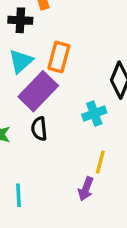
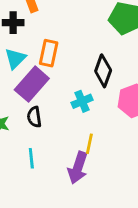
purple arrow: (86, 189) -> (78, 168), size x1.5
cyan line: (18, 195) -> (31, 158), moved

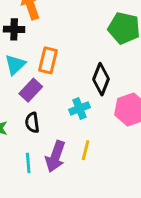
purple rectangle: (32, 84) -> (31, 90), size x0.7
purple arrow: (78, 168) -> (55, 156), moved

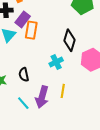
purple rectangle: (31, 90) -> (23, 19), moved
cyan line: (28, 163) -> (23, 103), turned -32

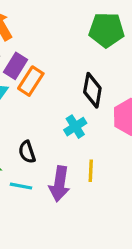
orange rectangle: (31, 30) -> (31, 81), turned 30
cyan line: (23, 103) -> (21, 186), moved, turned -32

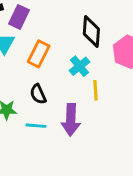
orange rectangle: (31, 81) -> (39, 54), moved
yellow line: (91, 171) -> (96, 90), moved

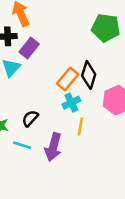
orange rectangle: (39, 54) -> (68, 79), moved
black semicircle: (38, 94) -> (30, 118), turned 54

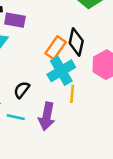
purple rectangle: (29, 48) -> (15, 20), turned 66
cyan cross: (71, 103) -> (61, 71), size x1.5

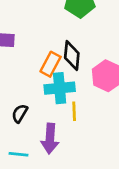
cyan cross: (61, 71) -> (60, 88), turned 32
cyan line: (16, 117) -> (19, 154), moved

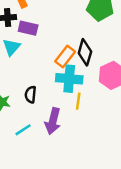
black semicircle: (20, 113) -> (31, 95), turned -35
cyan line: (19, 154) -> (23, 130), turned -49

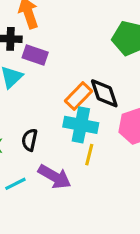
black diamond: (85, 52) -> (104, 93), turned -40
purple arrow: (53, 121) -> (54, 177), turned -80

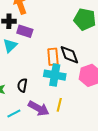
orange rectangle: (79, 96) -> (53, 57), turned -48
yellow line: (89, 155) -> (59, 105), moved

